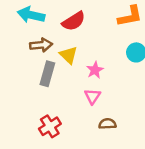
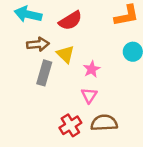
brown semicircle: (107, 124) -> (104, 123), size x1.5
red cross: (50, 126) -> (70, 125), moved

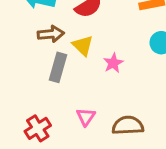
pink triangle: (89, 95) -> (86, 117), moved
red cross: (70, 125) -> (38, 128), moved

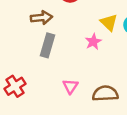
yellow triangle: (83, 46) -> (109, 22), moved
red cross: (38, 128) -> (15, 86), moved

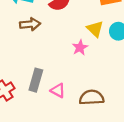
gray rectangle: (48, 45) -> (36, 80), moved
pink triangle: (70, 86) -> (58, 90), turned -35

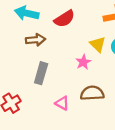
gray rectangle: (36, 80) -> (41, 73), moved
brown semicircle: (92, 97) -> (92, 93), moved

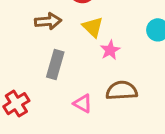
yellow triangle: (98, 44) -> (93, 27), moved

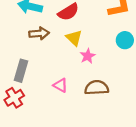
gray rectangle: (55, 65) -> (21, 71), moved
pink triangle: (83, 104) -> (60, 85), moved

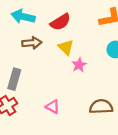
pink triangle: (60, 85) -> (53, 107), moved
brown semicircle: (97, 88) -> (101, 107), moved

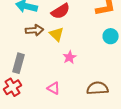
yellow triangle: (66, 47) -> (57, 34), moved
pink star: (79, 65) -> (70, 57), moved

